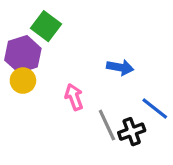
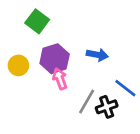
purple hexagon: (23, 54) -> (55, 59), moved
gray line: (107, 125) -> (87, 101), turned 55

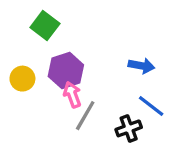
blue arrow: (97, 55) -> (141, 66), moved
gray line: (87, 101) -> (85, 116), moved

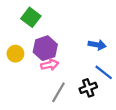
pink arrow: (72, 95) -> (50, 65), turned 98
gray line: (85, 116) -> (58, 92), moved

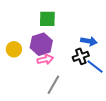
green square: (31, 17) -> (47, 19), moved, turned -36
black cross: (88, 88) -> (81, 56), moved

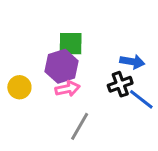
green square: (47, 19) -> (71, 44), moved
yellow circle: (14, 49) -> (19, 87), moved

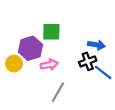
purple hexagon: (62, 66) -> (30, 48), moved

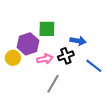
blue arrow: (96, 45) -> (78, 41), moved
black cross: (88, 61) -> (66, 56), moved

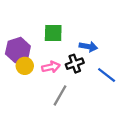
purple hexagon: (28, 44) -> (18, 50), moved
yellow circle: (13, 58) -> (25, 66), moved

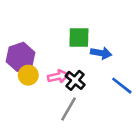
green square: (53, 33) -> (79, 37), moved
black cross: (75, 64) -> (75, 80), moved, turned -30

